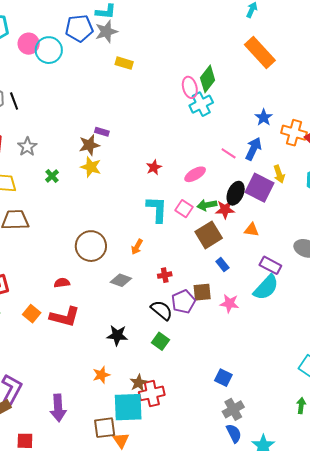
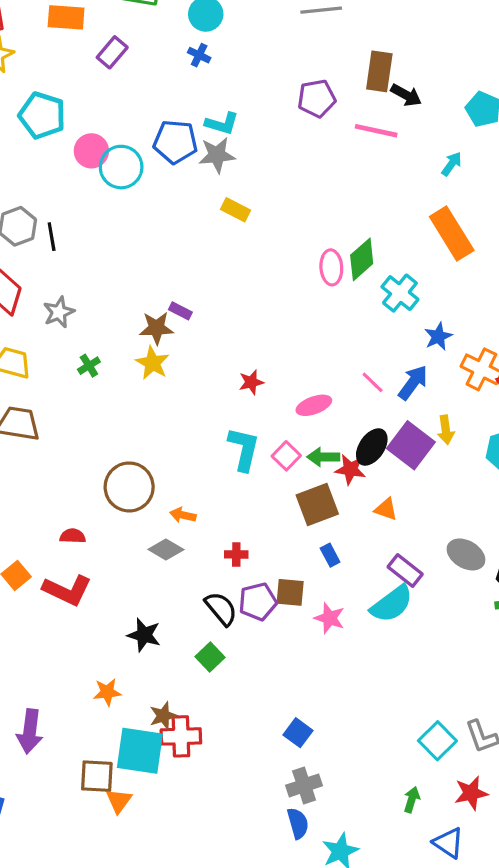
cyan cross: (201, 104) -> (400, 293), moved, turned -35
orange arrow: (137, 247) -> (183, 515), moved, turned 63

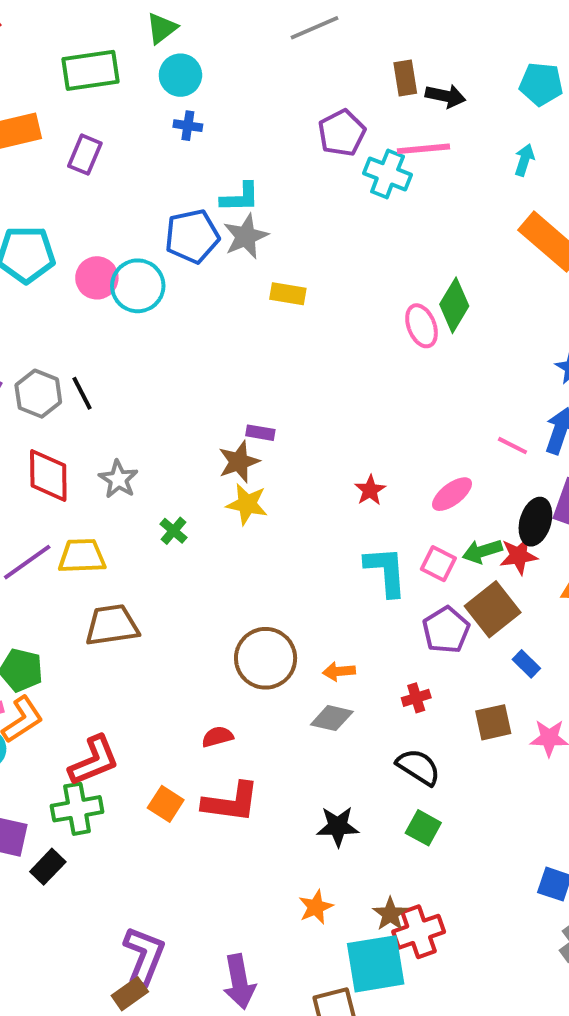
brown rectangle: (379, 71) -> (405, 78), size x0.7
cyan cross: (400, 293) -> (387, 174), moved
purple pentagon: (258, 602) -> (446, 630), moved

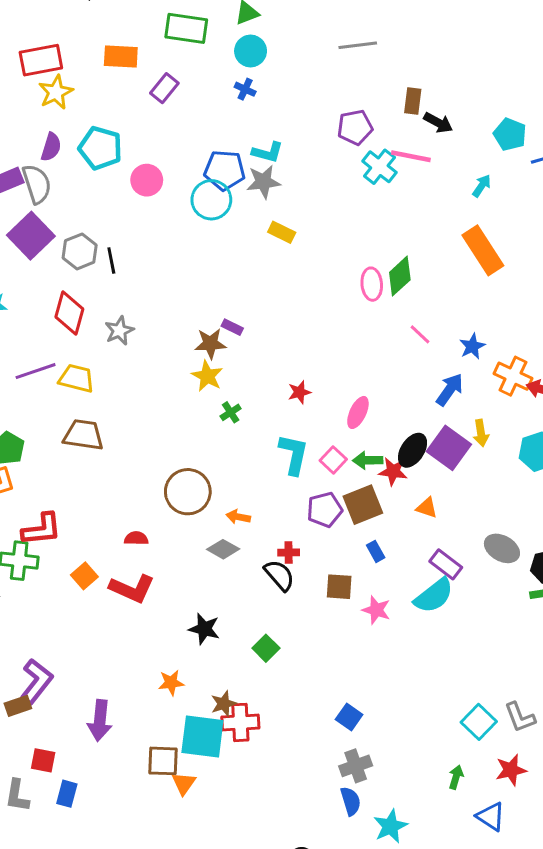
cyan circle: (138, 286) -> (211, 200), moved
pink line: (512, 446) -> (420, 334), moved
pink ellipse: (452, 494) -> (358, 412), turned -44
green cross: (173, 531) -> (231, 412), moved
black semicircle: (418, 767) -> (279, 575), moved

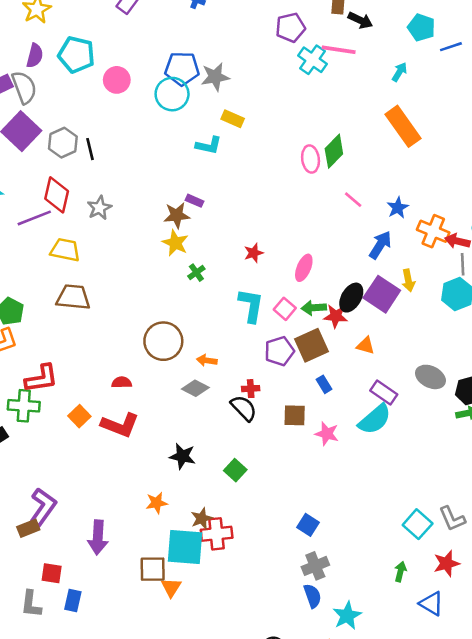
cyan L-shape: (268, 152) -> (209, 145), moved
purple line: (36, 371) -> (34, 218), moved

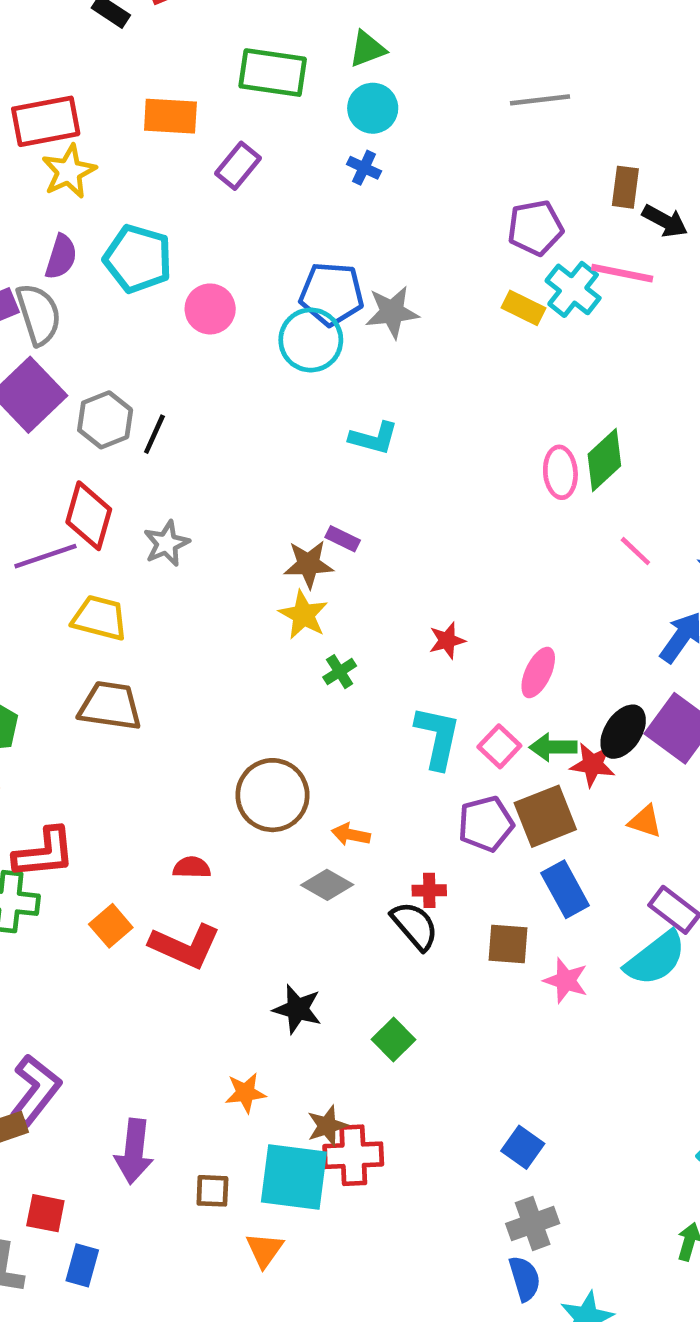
yellow rectangle: (233, 119) -> (524, 308), moved
black line: (90, 149) -> (154, 434), turned 35
blue rectangle: (324, 384) -> (565, 889), size x1.6
brown square: (153, 569) -> (212, 1191), moved, size x0.7

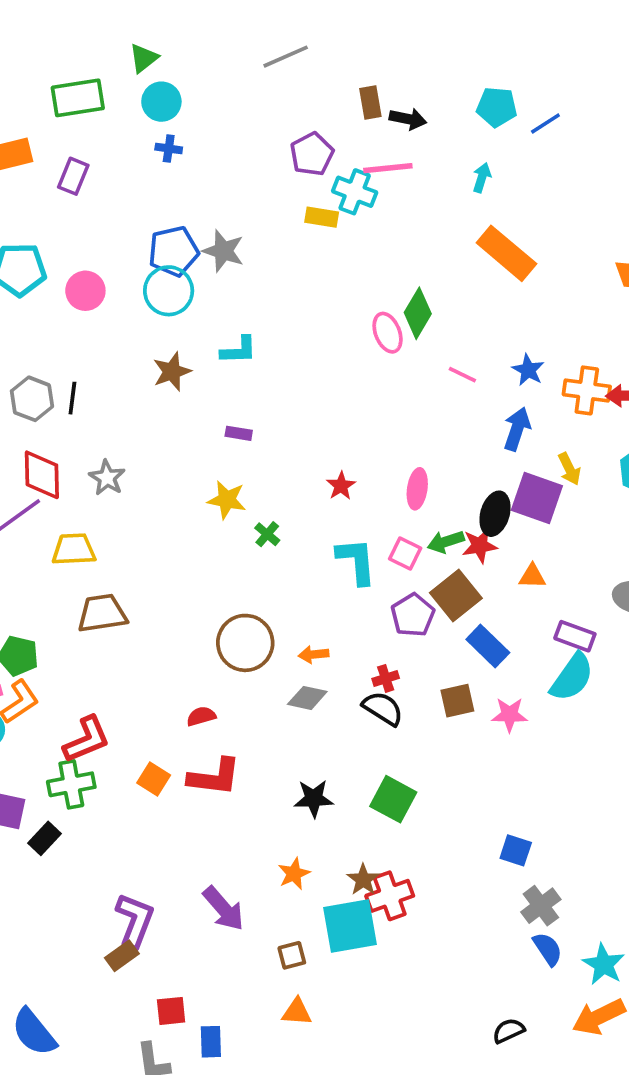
gray star: (392, 312) -> (223, 251), turned -30
brown star: (309, 564) -> (172, 372), moved
green square: (393, 1040) -> (393, 799), size x1.4
purple arrow: (134, 1151) -> (224, 909), moved, turned -30
orange triangle: (265, 1250) -> (297, 1012), moved, turned -44

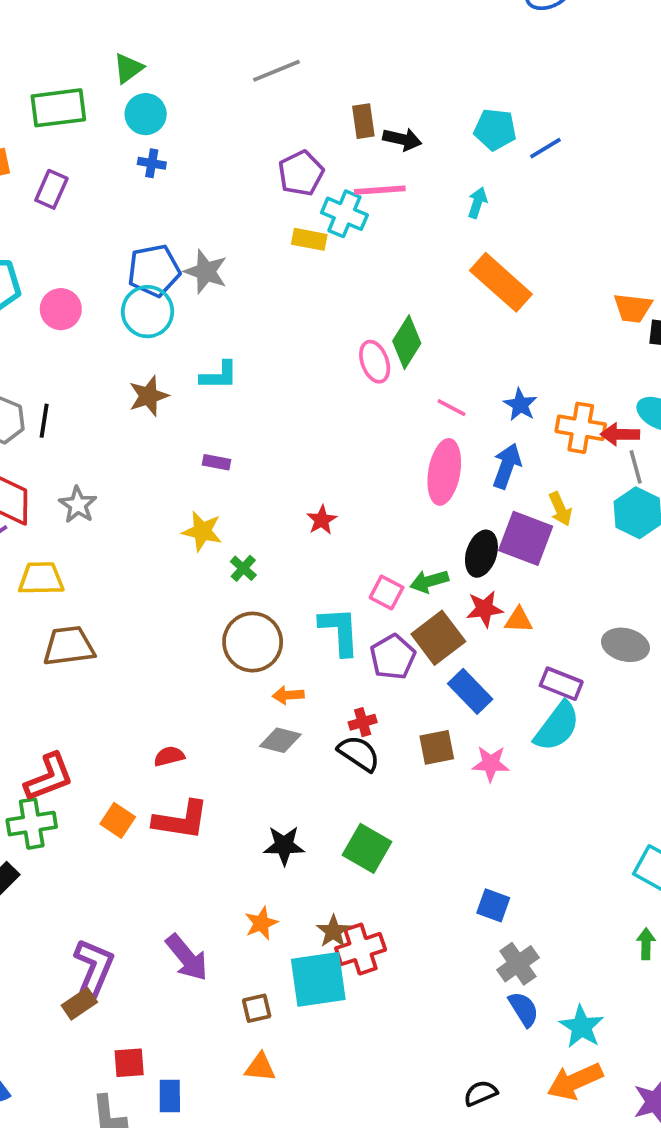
pink ellipse: (417, 489) -> (444, 472), moved, size x1.5
red star: (480, 546) -> (485, 609), moved
cyan L-shape: (356, 561) -> (340, 631), moved
brown circle: (245, 643) -> (253, 642), moved

